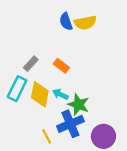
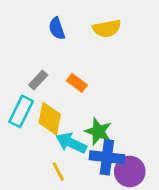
blue semicircle: (66, 21) -> (57, 29), moved
cyan arrow: (60, 94) -> (71, 143), moved, size x1.5
blue cross: (70, 124) -> (107, 157), moved, turned 30

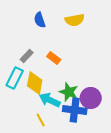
purple circle: (130, 172) -> (91, 98), moved

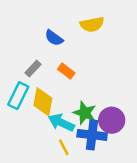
blue semicircle: (40, 20) -> (54, 38), moved, turned -35
yellow line: (41, 120) -> (64, 147), moved

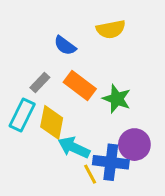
orange rectangle: (66, 71) -> (80, 85), size x1.5
green star: (85, 113) -> (117, 99), moved
yellow line: (64, 147) -> (90, 174), moved

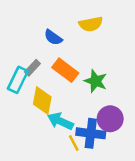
cyan rectangle: (22, 115) -> (18, 80), moved

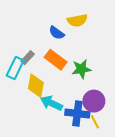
blue semicircle: (53, 37) -> (57, 33), moved
green star: (96, 81) -> (81, 69), turned -30
yellow line: (74, 143) -> (95, 122), moved

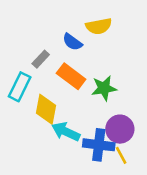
gray rectangle: (28, 58) -> (41, 59), moved

